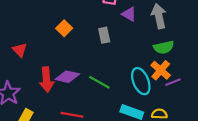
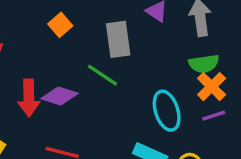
gray rectangle: (104, 35) -> (118, 39), size x1.5
orange cross: (161, 70) -> (212, 87), moved
green line: (99, 82) -> (102, 75), moved

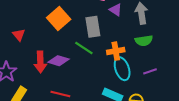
orange square: (60, 25) -> (59, 18), size x1.6
orange cross: (212, 87) -> (116, 51), moved, turned 36

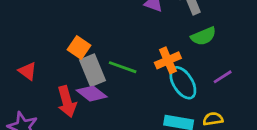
orange square: (59, 18) -> (79, 48), moved, size x0.7
gray rectangle: (93, 27) -> (93, 70), moved
purple diamond: (59, 61) -> (92, 94), turned 35

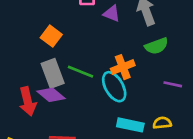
orange square: (79, 48) -> (51, 36), moved
purple line: (223, 77) -> (173, 84), turned 42
cyan ellipse: (183, 83) -> (114, 87), moved

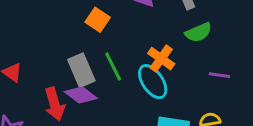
orange square: (51, 36) -> (98, 20), moved
orange cross: (123, 67) -> (161, 59), turned -30
green line: (80, 72) -> (113, 67), turned 45

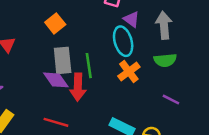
orange square: (98, 20) -> (55, 23), moved
cyan ellipse: (153, 82) -> (123, 41), moved
red arrow: (55, 104) -> (78, 87), moved

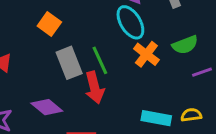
green semicircle: (165, 60) -> (185, 45), moved
purple diamond: (56, 80) -> (47, 107), moved
purple line: (171, 100) -> (202, 72), turned -30

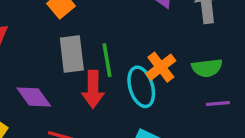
cyan ellipse: (130, 22) -> (141, 87), moved

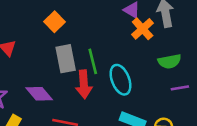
orange cross: (161, 67) -> (143, 29), moved

